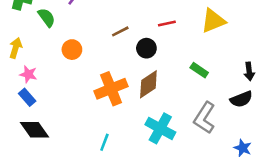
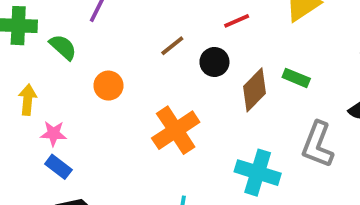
brown diamond: (148, 84) -> (255, 90), moved

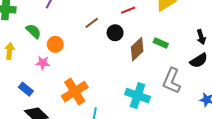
green semicircle: (63, 47) -> (34, 31), moved
orange cross: (176, 130) -> (75, 92), moved
pink star: (53, 134) -> (43, 63), moved

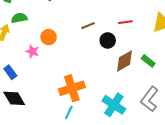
green semicircle: (34, 31) -> (19, 18), moved, turned -70
orange cross: (75, 92) -> (72, 88), moved

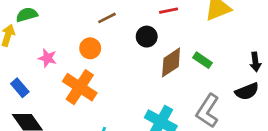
brown line: (88, 26) -> (107, 18), moved
orange circle: (49, 37) -> (90, 48), moved
orange cross: (72, 88) -> (80, 87), moved, turned -35

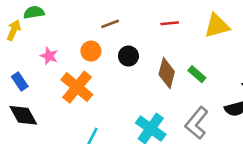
black circle: (147, 37) -> (128, 56), moved
brown diamond: (171, 62) -> (167, 73), turned -48

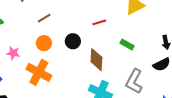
red line: (170, 23) -> (99, 22), moved
brown line: (110, 24) -> (44, 18), moved
brown diamond: (167, 73) -> (96, 60), moved

